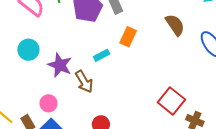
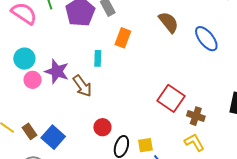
cyan rectangle: (102, 55) -> (98, 58), turned -56
pink circle: (48, 103) -> (33, 80), moved

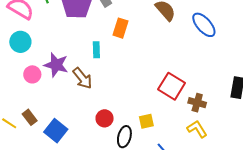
cyan circle: (24, 59) -> (20, 42), moved
brown rectangle: (30, 131) -> (30, 117), moved
yellow square: (145, 145) -> (146, 121), moved

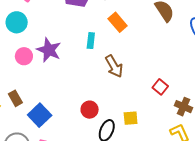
orange rectangle: (120, 28) -> (118, 22), turned -66
brown arrow: (82, 78) -> (114, 66), moved
red square: (172, 86) -> (160, 87), size x0.6

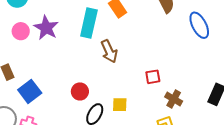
cyan rectangle: (91, 41) -> (89, 23), size x1.8
red square: (160, 87) -> (153, 77), turned 35

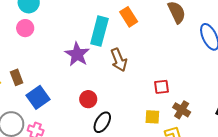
purple star: (46, 28) -> (77, 54), moved
pink circle: (21, 31) -> (25, 28), moved
yellow square: (120, 105) -> (152, 117), moved

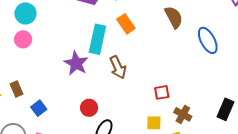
blue square: (38, 97) -> (39, 108), size x0.7

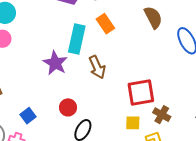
red square: (162, 92) -> (141, 93), size x1.8
blue square: (39, 108) -> (28, 116), moved

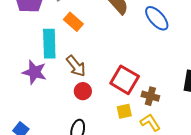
red square: (141, 93) -> (125, 80), turned -36
red circle: (68, 107) -> (83, 91), moved

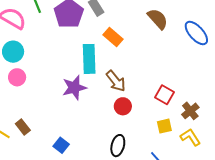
purple star: (34, 72) -> (74, 88), turned -30
red square: (125, 80) -> (165, 95), size x0.7
brown cross: (150, 96) -> (190, 111), turned 36

